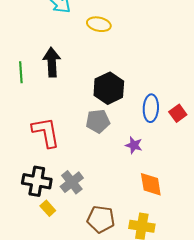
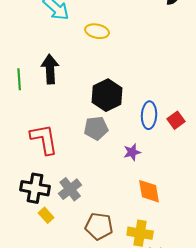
purple star: (134, 145) -> (132, 152), turned -30

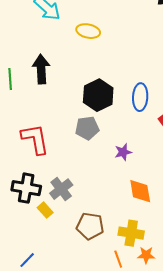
blue ellipse: (149, 115) -> (140, 97), moved
yellow rectangle: (46, 215) -> (45, 210), moved

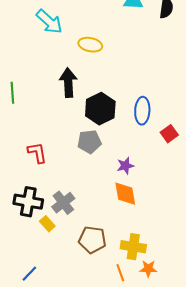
black arrow: (41, 69) -> (68, 83), moved
red L-shape: (35, 139) -> (37, 153), size x0.7
orange diamond: (140, 191) -> (125, 194), moved

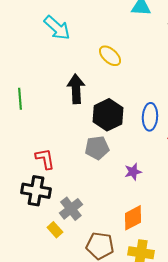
yellow ellipse: (90, 45) -> (110, 56), moved, turned 30
orange diamond: (125, 194) -> (133, 218), moved, turned 72
black cross: (28, 202) -> (36, 191), moved

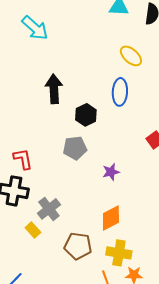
yellow ellipse: (110, 56) -> (131, 56), moved
black hexagon: (108, 115) -> (86, 115), size x0.7
blue ellipse: (150, 117) -> (120, 92), moved

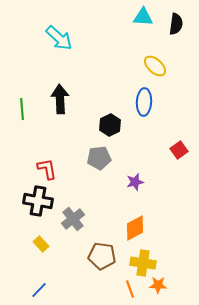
black arrow: (54, 89) -> (60, 99), moved
yellow rectangle: (33, 230) -> (41, 244), moved

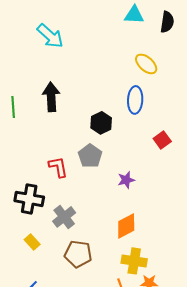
red square: (179, 150) -> (162, 140), moved
gray pentagon: (99, 158) -> (90, 156), turned -30
red L-shape: (47, 169) -> (58, 167), moved
brown pentagon: (102, 256) -> (78, 254), moved

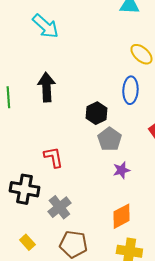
gray pentagon: (90, 156) -> (109, 139), moved
yellow rectangle: (32, 242) -> (27, 242), moved

